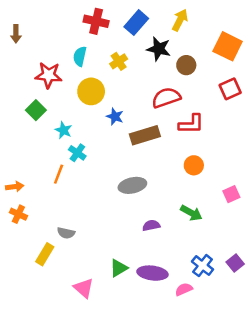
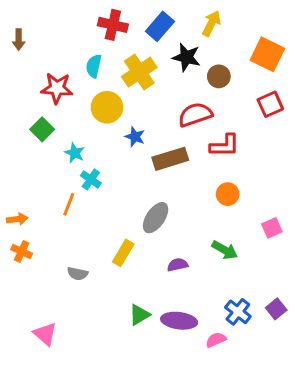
yellow cross: (119, 61) -> (139, 72), size x1.6
gray ellipse: (132, 185) -> (156, 218), turned -44
yellow rectangle: (45, 254) -> (123, 253), moved
pink triangle: (84, 288) -> (45, 334), moved

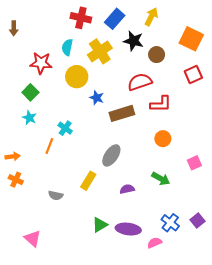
cyan star: (75, 153) -> (29, 118), moved

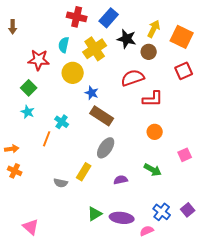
yellow arrow: (151, 17) -> (154, 29), moved
brown rectangle: (122, 113) -> (102, 116), moved, turned 50
gray semicircle: (56, 195) -> (61, 183), moved

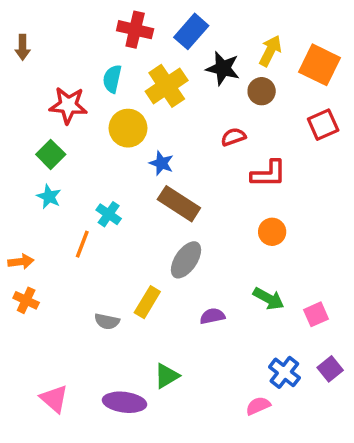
red semicircle: (133, 78) -> (233, 137), size x0.6
pink square: (185, 155) -> (316, 314), moved
purple ellipse: (122, 218) -> (124, 402), moved

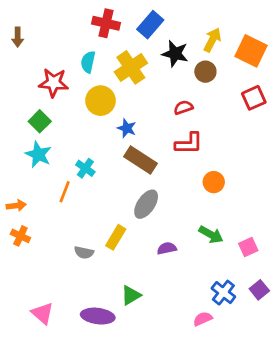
red L-shape: (269, 174) -> (189, 143), moved
cyan star: (49, 197) -> (38, 154), size x1.4

